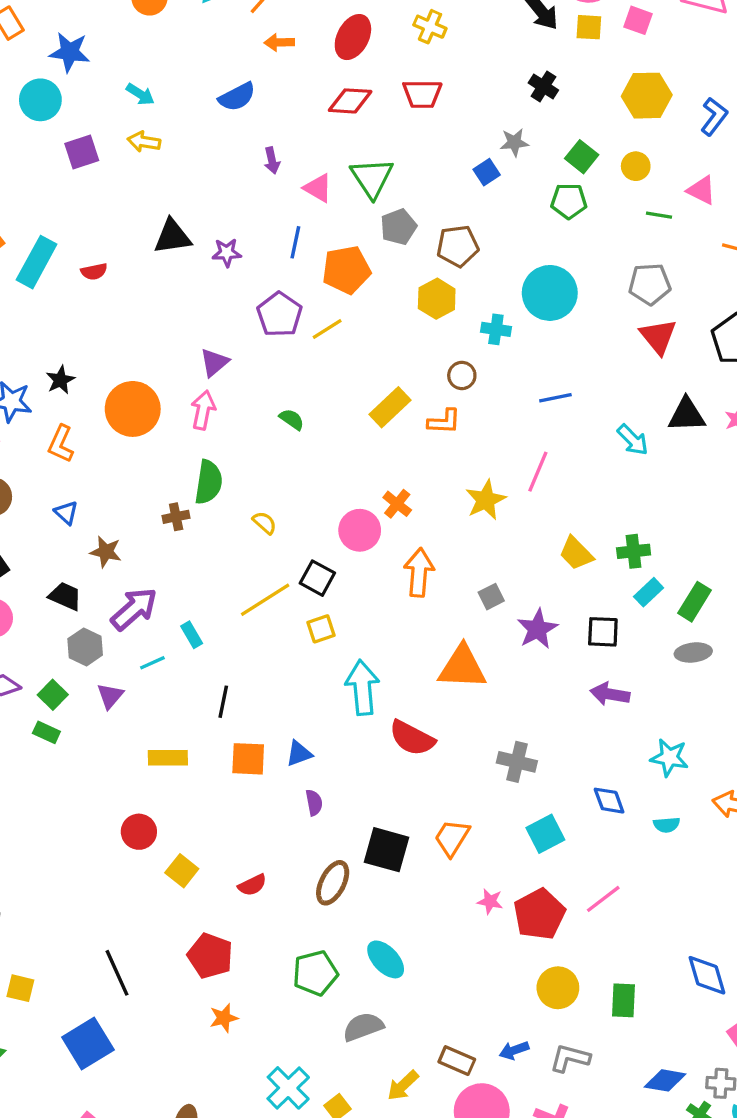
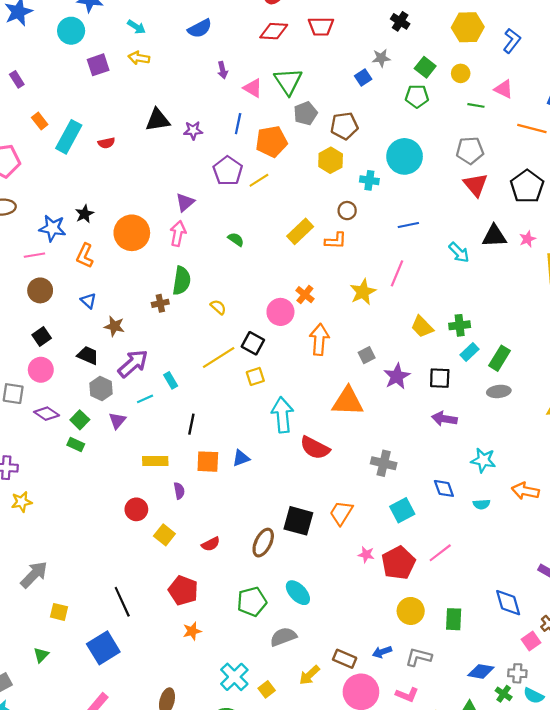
purple semicircle: (314, 803) -> (179, 491), moved

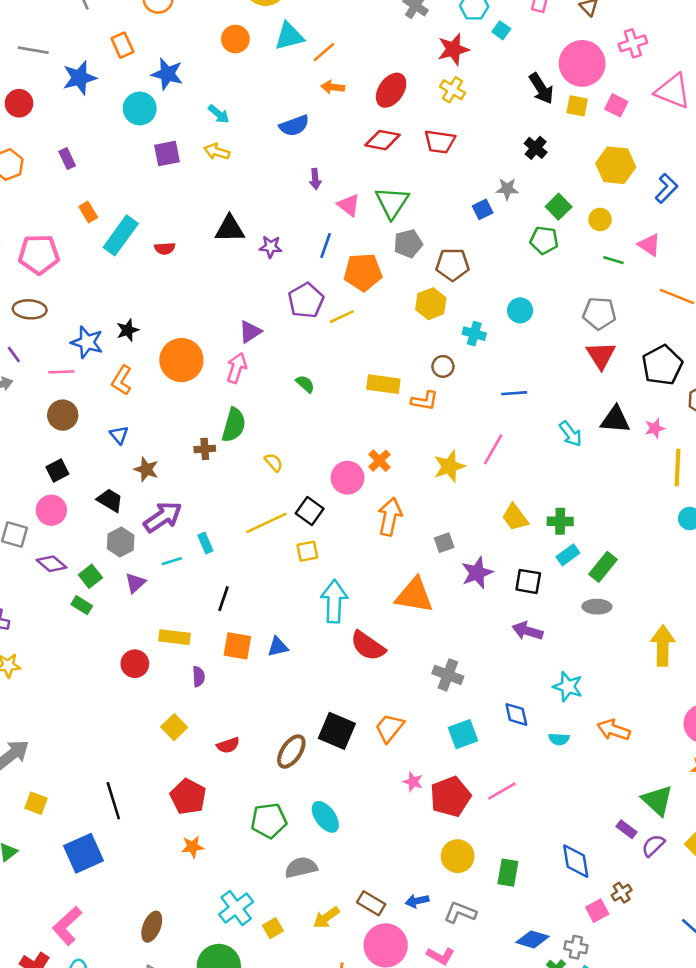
cyan circle: (405, 156) -> (520, 310), size x0.6
yellow rectangle: (300, 231) -> (383, 384), turned 44
red circle: (136, 509) -> (135, 664), moved

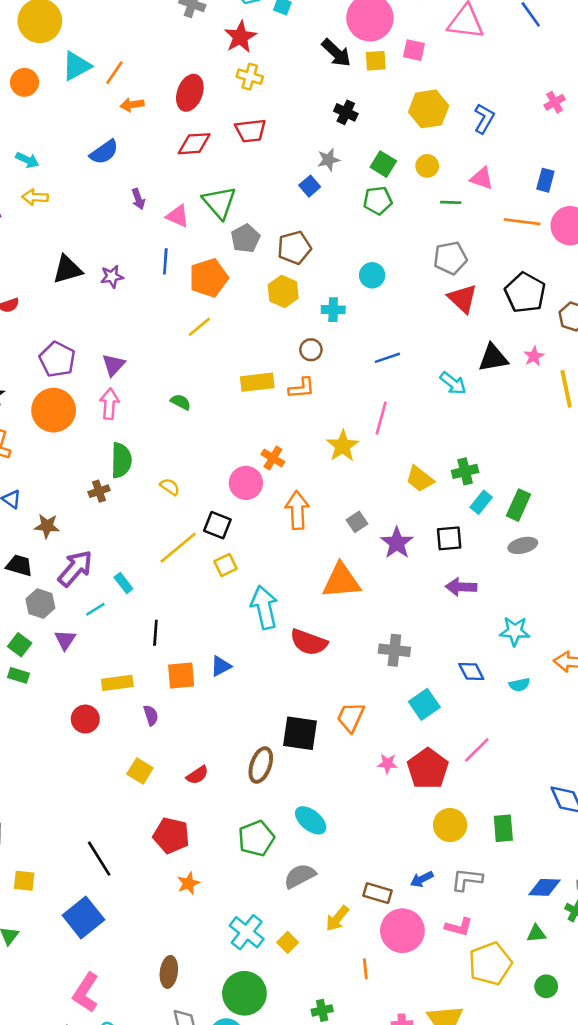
purple pentagon: (306, 301) -> (57, 359), moved

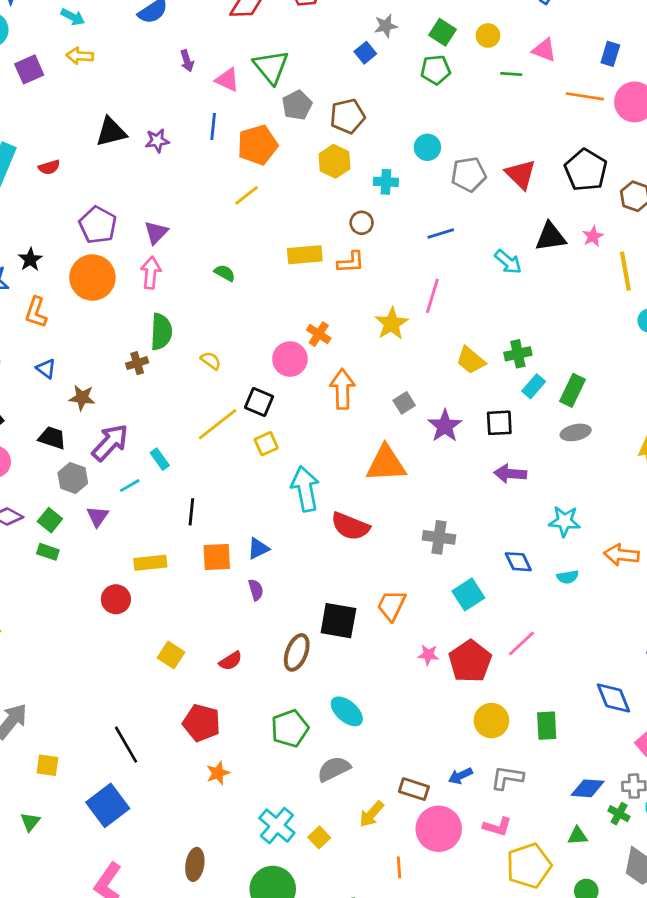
gray pentagon: (450, 258) -> (469, 174), moved
purple semicircle: (151, 715) -> (256, 590), moved

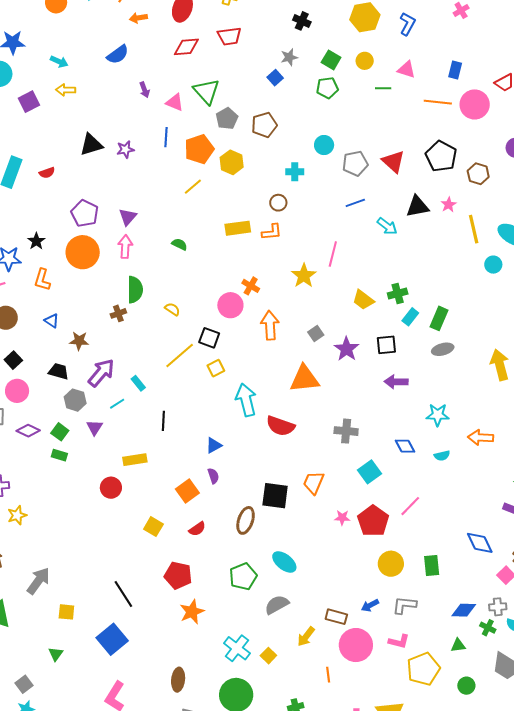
yellow hexagon: (335, 161) -> (232, 162), moved
blue line: (441, 233) -> (355, 203), moved
orange square: (217, 557) -> (187, 491), moved, turned -30
orange star: (218, 773) -> (192, 612), size x1.4

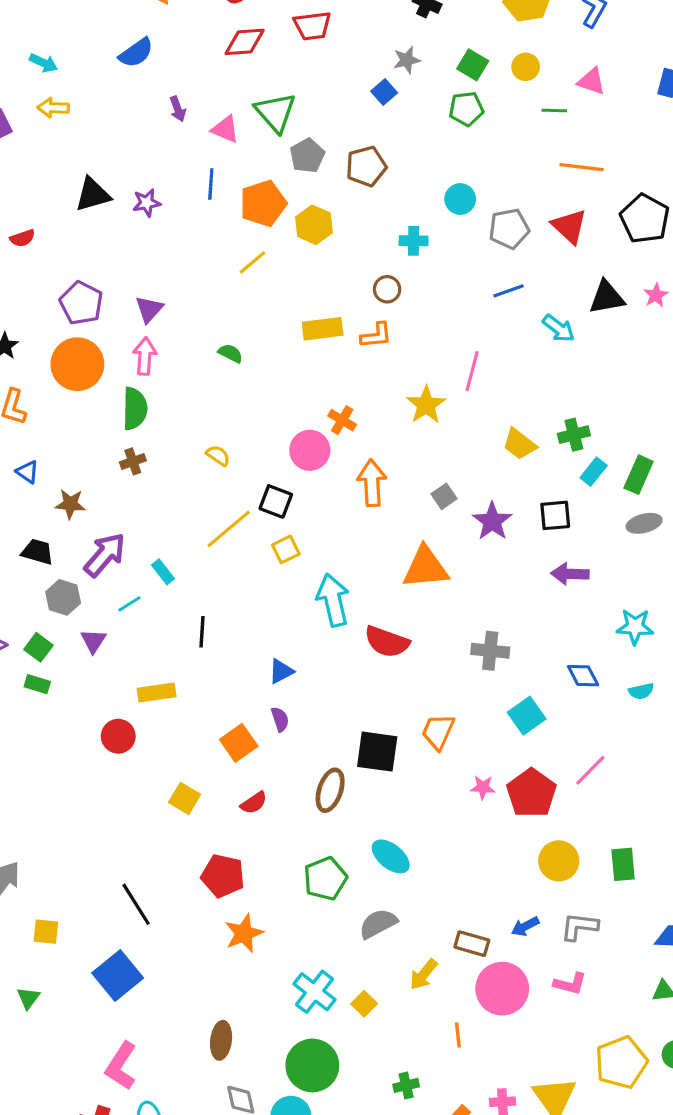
orange line: (438, 102) -> (582, 167), moved
green semicircle: (135, 290) -> (135, 409), moved
yellow pentagon: (423, 669) -> (621, 1062), moved

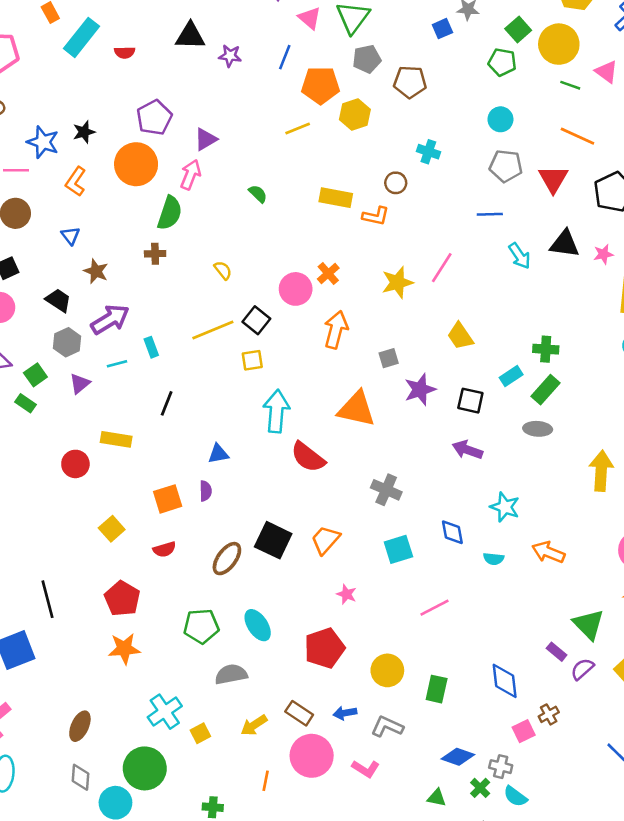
yellow circle: (526, 67) -> (559, 44), size x1.8
cyan circle: (460, 199) -> (500, 119), moved
green cross: (574, 435) -> (546, 349), moved
red pentagon: (531, 793) -> (324, 648), moved

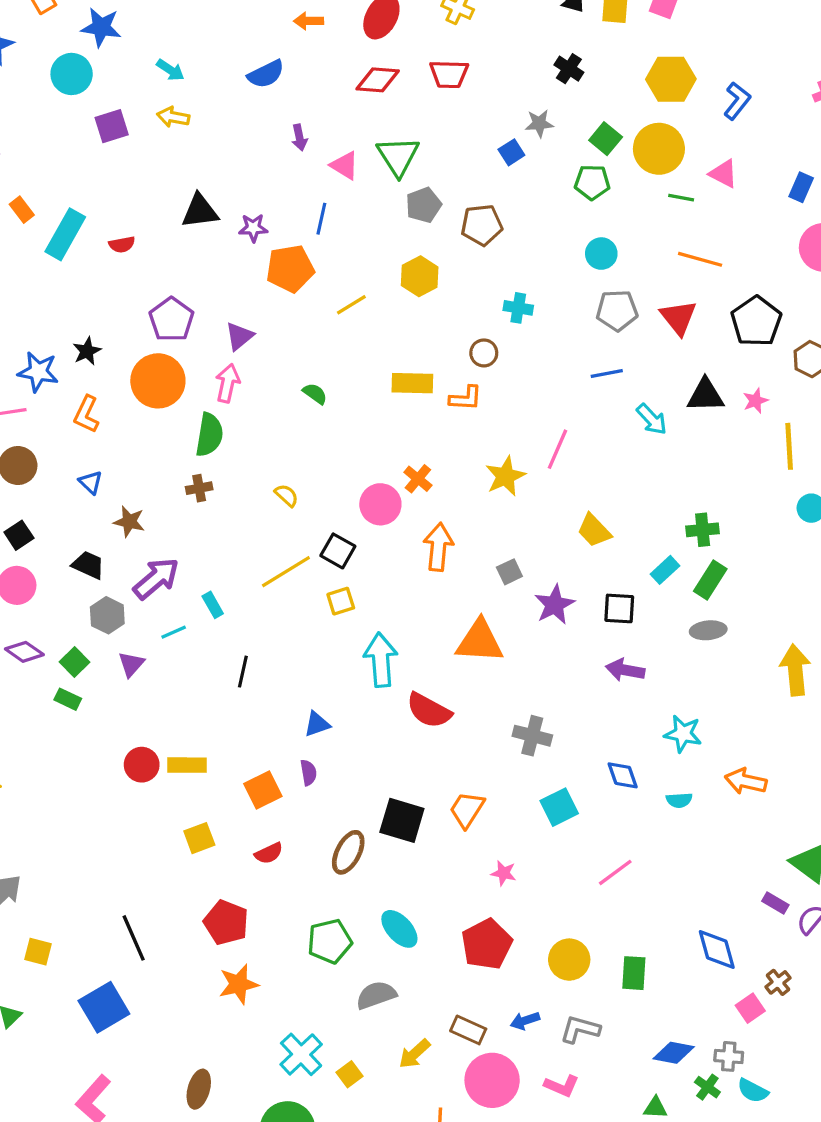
orange pentagon: (321, 85) -> (290, 269), moved
yellow rectangle: (116, 439) -> (187, 765), moved
yellow square: (112, 529) -> (199, 838), turned 30

